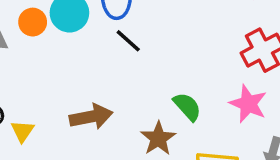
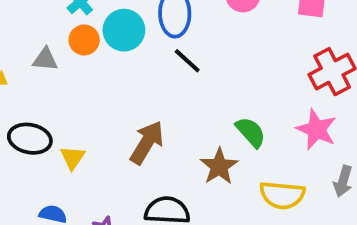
brown arrow: (91, 117) -> (147, 143), turned -48

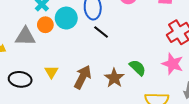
gray triangle: (45, 59) -> (25, 37), size x1.5
yellow triangle: (73, 158) -> (51, 72), moved
brown star: (219, 166) -> (114, 78), moved

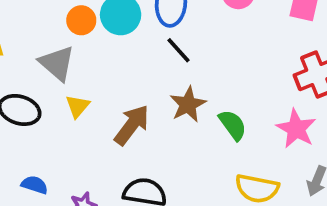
gray triangle: (25, 37) -> (57, 63), moved, turned 30
brown star: (114, 78) -> (188, 104), moved

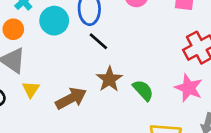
orange circle: (81, 20) -> (13, 29), moved
brown arrow: (132, 125) -> (71, 98), turned 32

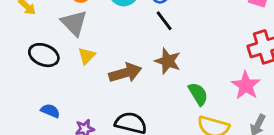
brown star: (109, 79) -> (168, 61), turned -30
green semicircle: (143, 90) -> (198, 94), moved

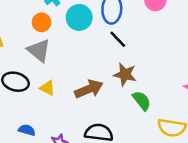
yellow triangle: (87, 56) -> (47, 88), moved, turned -42
green semicircle: (198, 94) -> (142, 101), moved

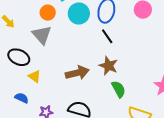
yellow triangle: (47, 88) -> (34, 76), moved

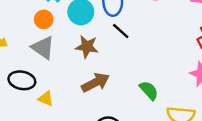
brown star: (108, 66) -> (87, 47), moved

